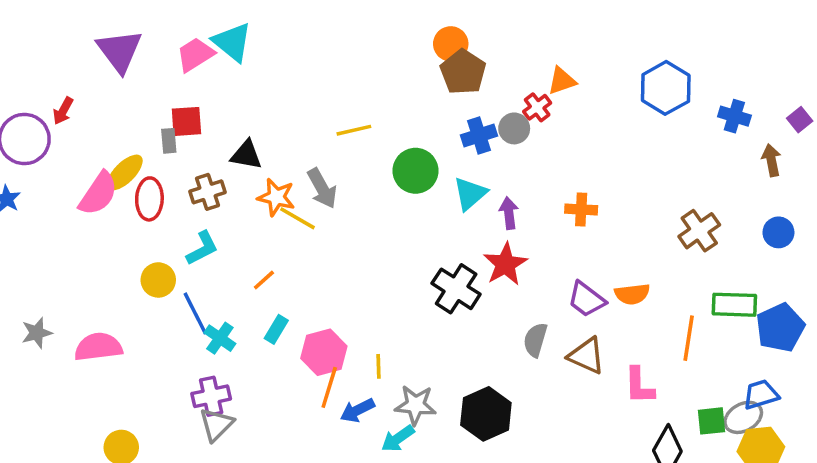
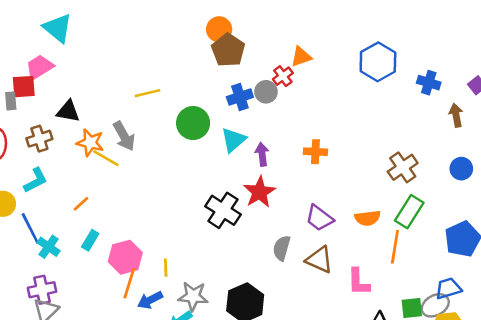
pink trapezoid: (195, 54) -> (39, 67), moved
orange semicircle: (632, 294) -> (368, 218), moved
green rectangle: (734, 305) -> (409, 212), moved, turned -60

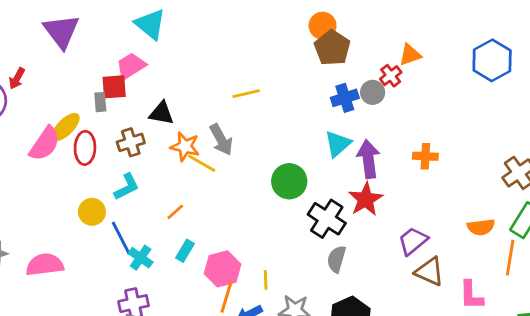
green circle: (193, 123) -> (289, 181), moved
purple arrow: (262, 154) -> (368, 159), size x1.5
purple trapezoid: (319, 218) -> (413, 241), moved, turned 104
gray semicircle: (282, 248) -> (336, 259), moved

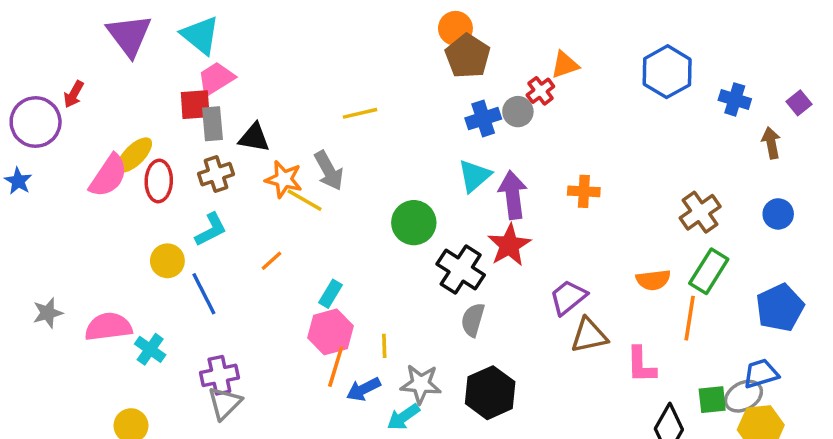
cyan triangle: (150, 24) -> (200, 35), moved
gray rectangle: (100, 102) -> (213, 124), moved, size x1.4
cyan rectangle: (185, 251) -> (331, 294), moved
cyan cross: (141, 258) -> (150, 349), moved
brown triangle: (430, 272) -> (589, 335), turned -36

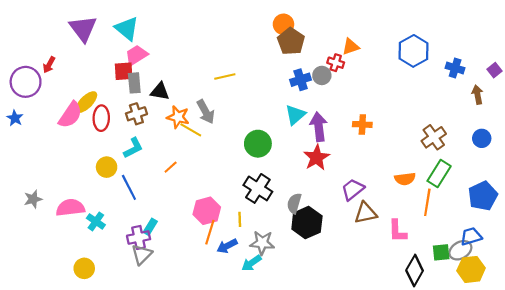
red cross: (540, 91) -> (336, 63), turned -35
black cross: (461, 269) -> (258, 188), moved
cyan rectangle: (331, 294) -> (150, 227), moved
black hexagon: (490, 393) -> (307, 223), moved

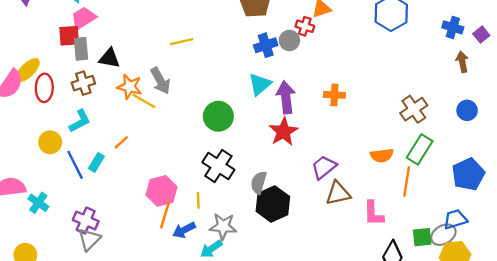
blue cross: (455, 68) -> (453, 27), moved
cyan rectangle: (150, 227) -> (96, 162), moved
purple cross: (139, 237) -> (86, 220), turned 35

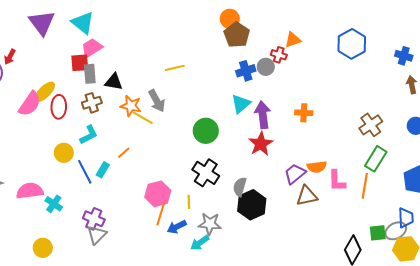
orange semicircle: (382, 155) -> (317, 167), moved
pink L-shape: (374, 213) -> (337, 181), moved
blue trapezoid: (455, 219) -> (406, 218), turned 105

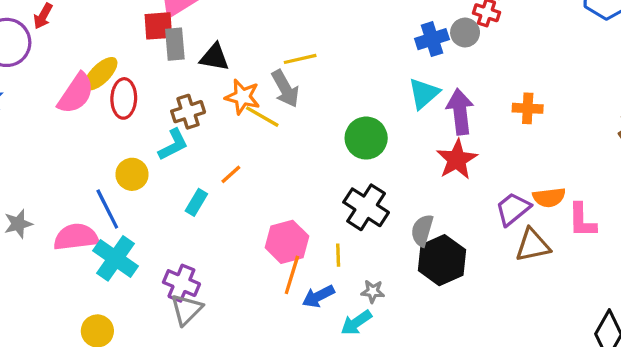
yellow line: (175, 68) -> (300, 59), moved
brown cross: (92, 103) -> (188, 112), moved
blue line: (85, 172) -> (107, 209), moved
cyan cross: (54, 204) -> (116, 258), size x1.5
gray star: (210, 224) -> (373, 291), size x0.6

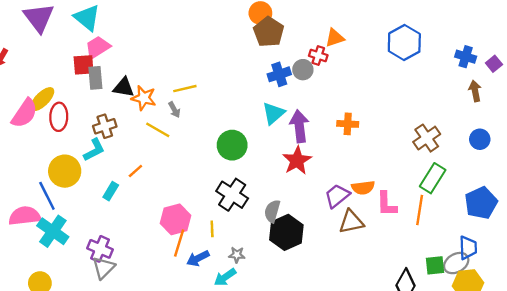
gray arrow: (285, 89) -> (174, 110), size x0.6
orange star: (242, 97) -> (144, 98), moved
yellow circle: (132, 174) -> (65, 171), size x1.4

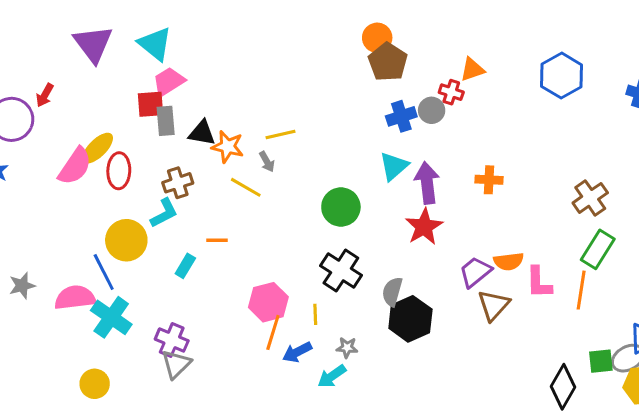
orange line: (135, 171) -> (217, 240), turned 42
brown triangle: (351, 222) -> (494, 305), turned -36

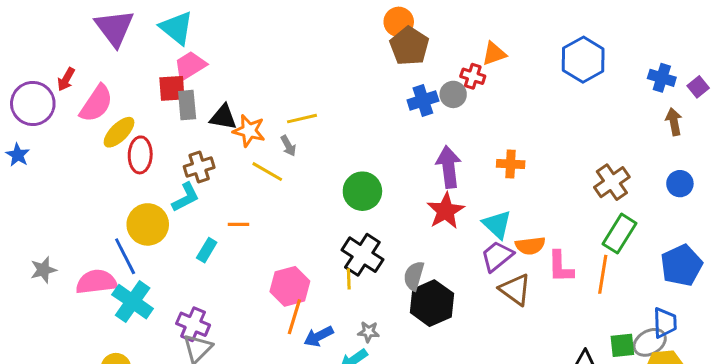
pink semicircle: (75, 166) -> (96, 104), moved
cyan triangle: (394, 166) -> (497, 224), moved, turned -36
brown triangle: (494, 305) -> (515, 289), turned -36
yellow line: (315, 314) -> (349, 279), moved

